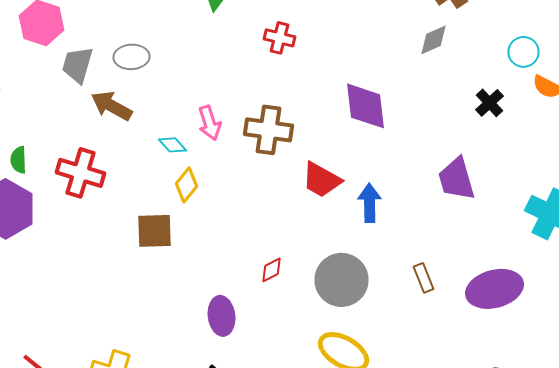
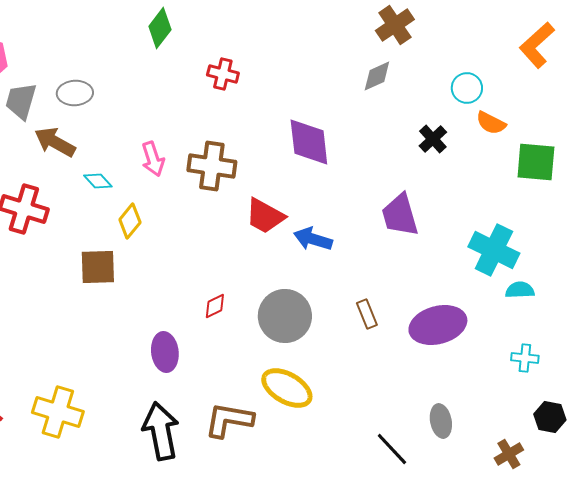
cyan diamond: (172, 145) -> (98, 181), moved
blue arrow: (370, 203) -> (313, 239), turned -72

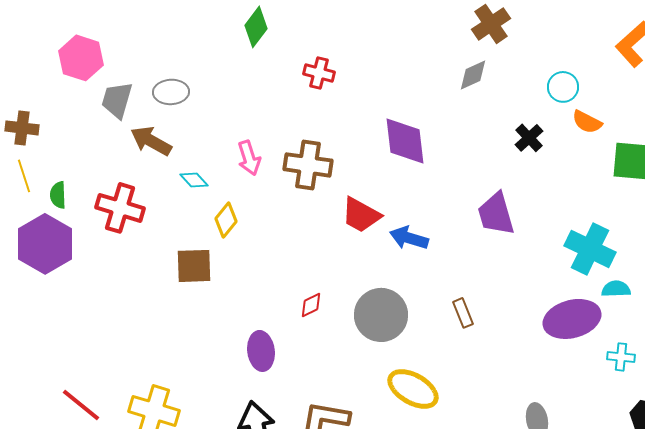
purple ellipse: (438, 325) -> (572, 319), moved
yellow ellipse: (287, 388) -> (413, 389), moved

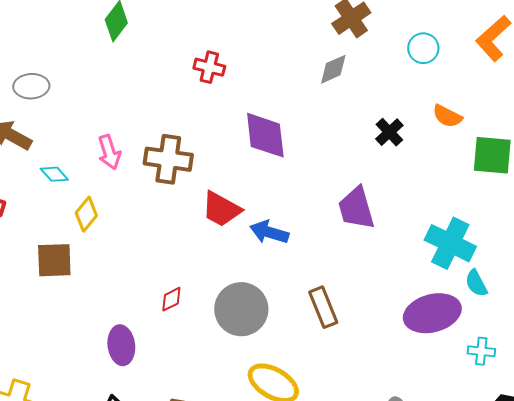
red cross: (319, 73) -> (209, 67), moved
cyan circle: (563, 87) -> (423, 48), moved
cyan semicircle: (616, 289) -> (476, 283), turned -116
brown rectangle: (463, 313) -> (323, 307), size x1.4

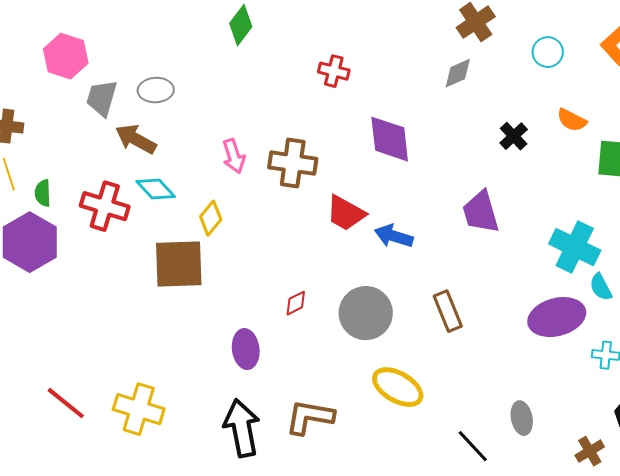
cyan diamond: (54, 174) -> (156, 189), moved, size x1.4
brown square: (54, 260) -> (179, 264), size x1.4

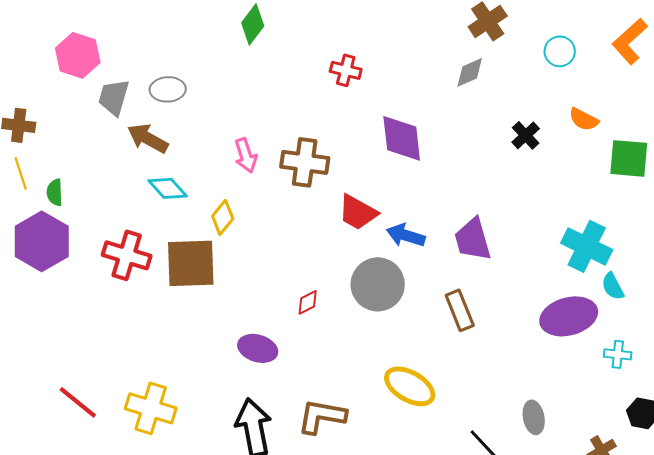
red cross: (105, 206) -> (127, 255), moved
purple trapezoid: (481, 212) -> (473, 239), moved
gray circle: (366, 313) -> (378, 284), moved
purple ellipse: (246, 349) -> (258, 348), turned -66

